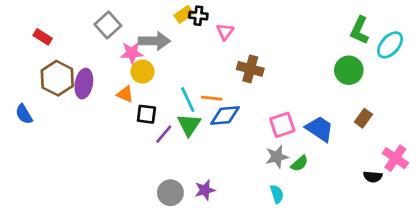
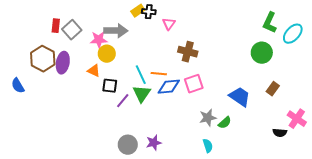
gray square: (108, 25) -> (72, 30), moved
red rectangle: (43, 37) -> (56, 26), moved, turned 64
pink square: (282, 125) -> (194, 84), moved

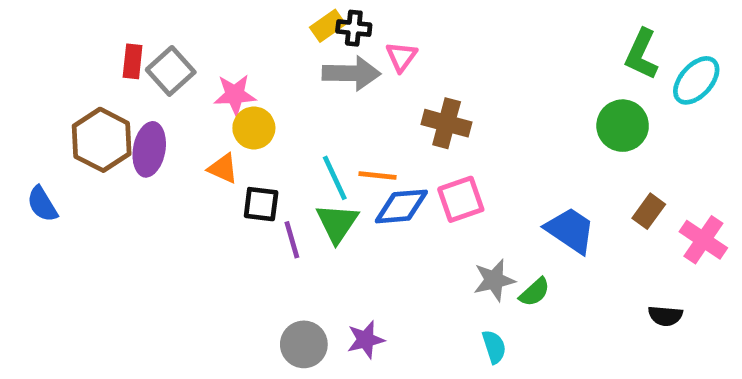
gray arrow: (116, 31) -> (351, 73), moved
purple line: (123, 101) -> (292, 240), turned -56
pink cross: (297, 119) -> (703, 240), moved

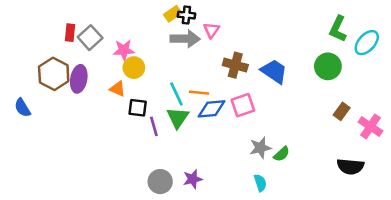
blue trapezoid: (570, 230) -> (274, 71), moved
black semicircle: (665, 316) -> (350, 167), size x1.5

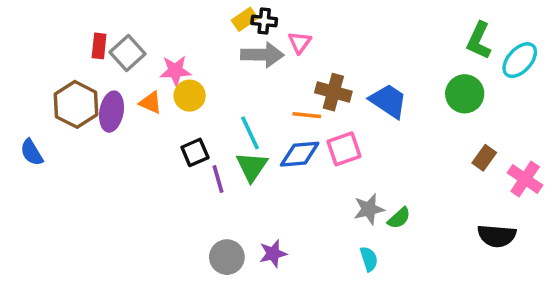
orange triangle: (118, 89) -> (151, 103), moved
orange line: (199, 93) -> (307, 115), moved
black square: (138, 108) -> (195, 152), turned -30

